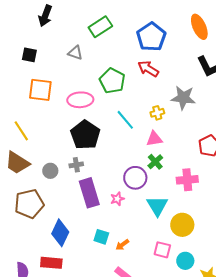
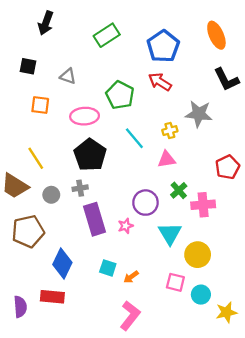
gray triangle: (75, 53) -> (68, 76), moved
orange square: (40, 90) -> (40, 105), size x0.7
yellow line: (21, 131) -> (36, 158), moved
green cross: (155, 162) -> (179, 190), moved

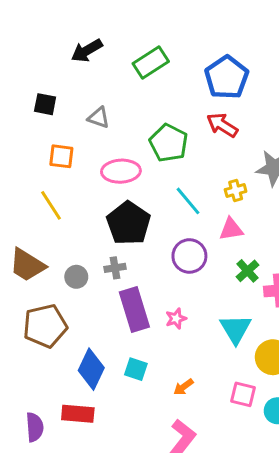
black arrow: (46, 23) -> (87, 51), moved, turned 40
yellow line: (36, 158) -> (51, 205), moved
purple circle: (145, 203) -> (189, 256), moved
cyan square: (108, 268) -> (136, 369), moved

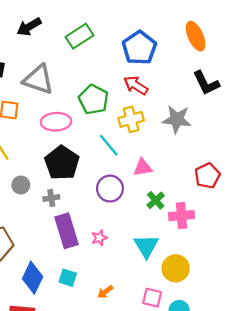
gray triangle: (99, 118) -> (38, 80), size x1.8
yellow cross: (236, 190) -> (131, 119), moved, size x1.5
gray circle: (76, 277) -> (21, 185), moved

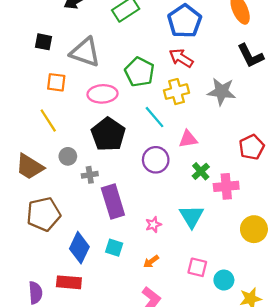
gray cross: (51, 198) -> (90, 175), moved
pink star: (99, 238) -> (153, 225), moved
yellow circle: (176, 268) -> (254, 229), moved

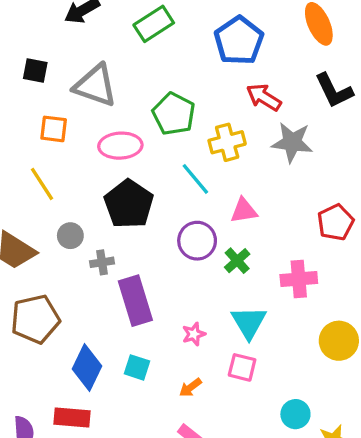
red arrow: (181, 58) -> (264, 97), moved
green cross: (201, 171) -> (237, 261), moved
pink square: (197, 267) -> (242, 367), moved

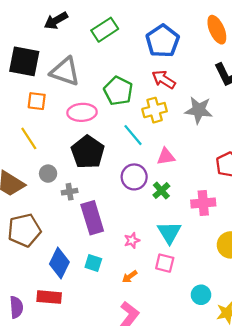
black square: (35, 71) -> (24, 61), size x1.8
red arrow: (264, 97) -> (164, 80), moved

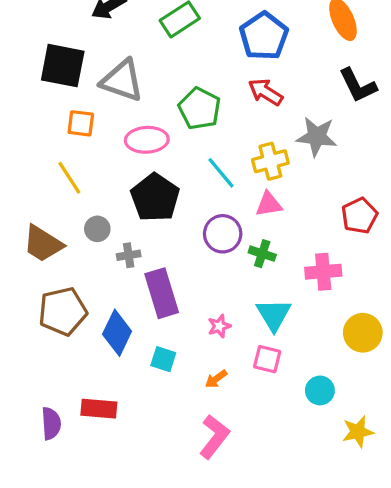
yellow cross: (155, 110) -> (270, 161), moved
green cross: (161, 191) -> (262, 254), turned -30
blue diamond: (59, 263) -> (117, 333), moved
cyan circle: (201, 295) -> (320, 390), moved

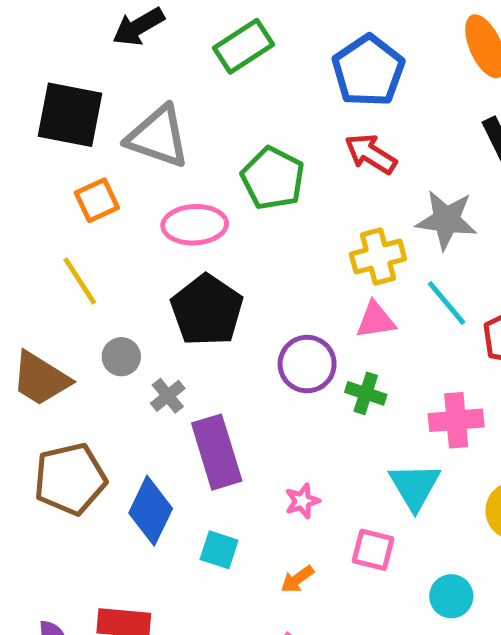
orange square: (81, 123) -> (97, 200), turned -32
cyan line: (221, 173) -> (446, 303), moved
gray cross: (129, 255) -> (168, 396), turned -30
cyan triangle: (274, 315) -> (415, 486), moved

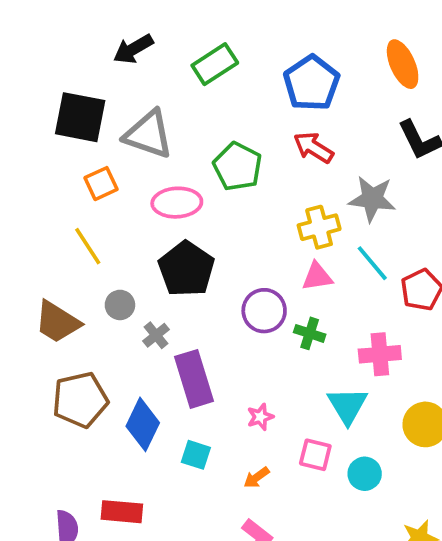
cyan circle: (451, 596) -> (365, 474), moved

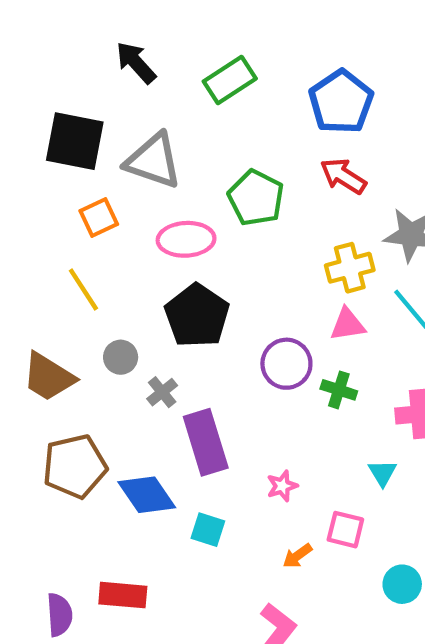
black arrow: (133, 49) -> (136, 63), turned 78
cyan triangle: (348, 405) -> (383, 473), size x0.6
blue diamond: (143, 424) -> (147, 495), turned -60
cyan circle: (365, 474) -> (402, 584), moved
orange arrow: (257, 478) -> (297, 556), moved

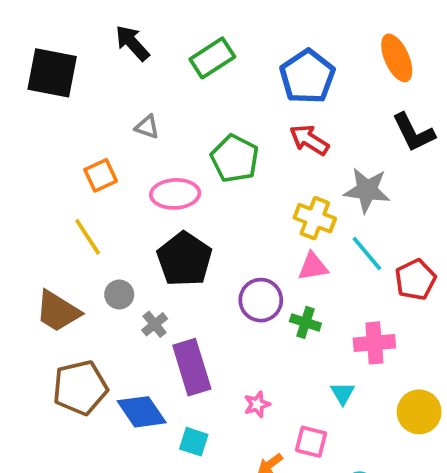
black square: (75, 141) -> (52, 73), moved
gray triangle: (153, 161) -> (147, 127), size x0.5
yellow cross: (350, 268) -> (315, 218), turned 36

